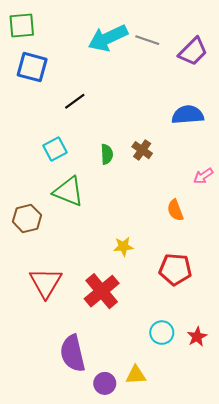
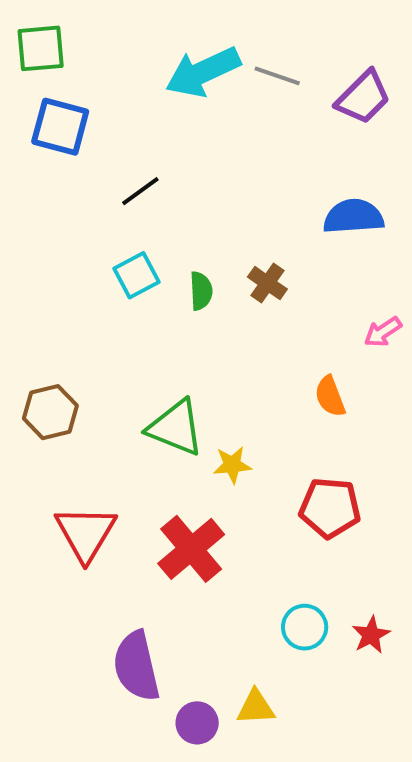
cyan square: (55, 149) -> (136, 275), moved
green triangle: (68, 192) -> (176, 428), moved

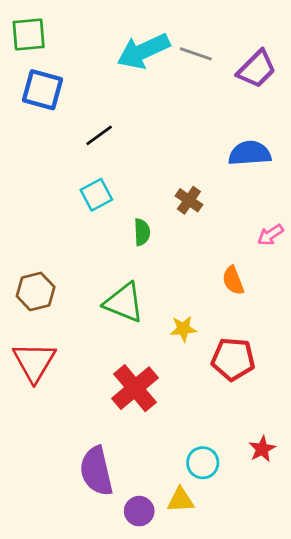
green semicircle: (201, 291) -> (142, 232), moved
yellow star: (232, 465) -> (183, 329), moved
red triangle: (86, 533) -> (34, 362), moved
cyan circle: (305, 627) -> (203, 463), moved

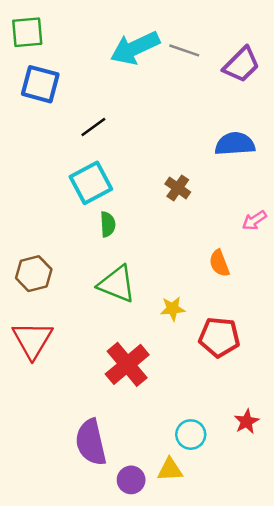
cyan square: (96, 195) -> (91, 183), size x1.4
green semicircle: (142, 232) -> (108, 224), moved

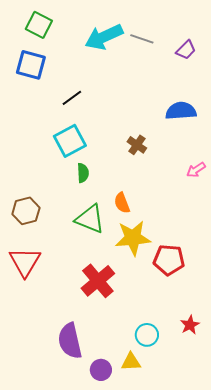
green square: (27, 32) -> (39, 25), moved, turned 32
purple trapezoid: (241, 65) -> (186, 50), size x0.7
orange semicircle: (219, 263) -> (122, 203), moved
yellow star: (173, 309) -> (133, 238), size x1.8

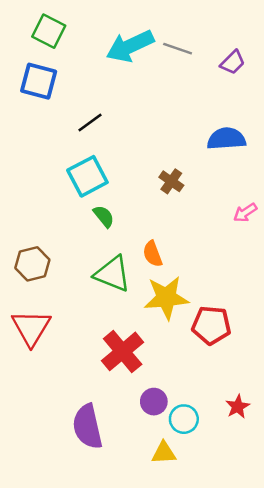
green semicircle: (83, 173) -> (104, 216), turned -36
purple circle: (101, 370) -> (154, 402), moved

